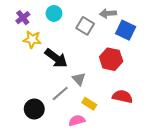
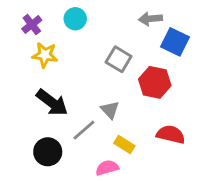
gray square: (85, 26) -> (119, 59), moved
black arrow: (56, 58) -> (52, 103), moved

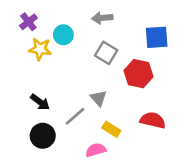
cyan circle: (75, 19) -> (63, 35), moved
gray arrow: (150, 19) -> (102, 18), moved
blue square: (175, 42) -> (157, 37), turned -30
black arrow: (52, 103) -> (40, 102), moved, size x0.7

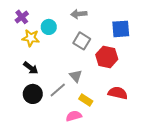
black arrow: (40, 102) -> (31, 68), moved
black circle: (43, 136) -> (33, 94), moved

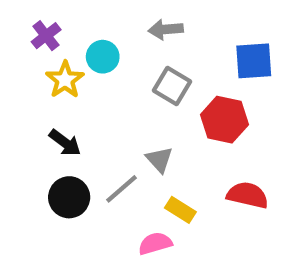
yellow star: (31, 38) -> (65, 80), turned 30

